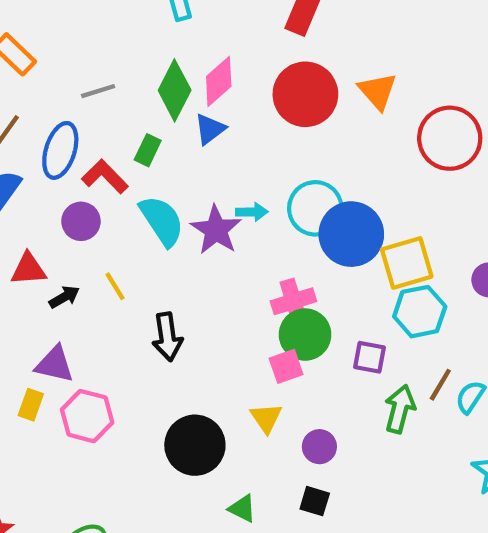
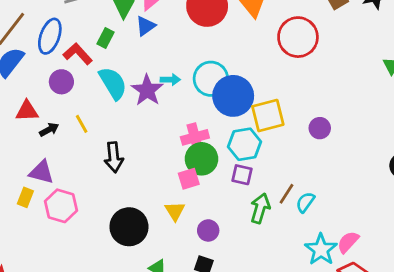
cyan hexagon: (420, 312) -> (245, 144), moved

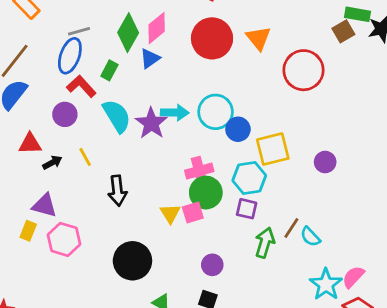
blue ellipse: (50, 36) -> (70, 56), moved
cyan arrow: (170, 80) -> (175, 113), size x1.4
blue circle: (233, 96) -> (238, 129), size x0.6
cyan semicircle: (305, 202) -> (310, 237), turned -80
yellow triangle: (175, 211) -> (170, 213), moved

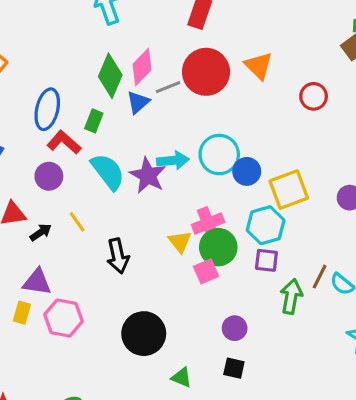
gray line: (79, 31) -> (168, 87), moved
red circle: (303, 70) -> (314, 96), size x0.6
yellow triangle: (170, 213) -> (180, 242), moved

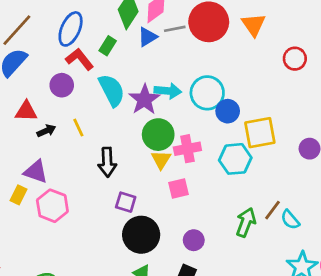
green circle: (218, 247) -> (158, 135), moved
purple square: (266, 260) -> (126, 202), moved
black circle: (144, 334) -> (141, 235), moved

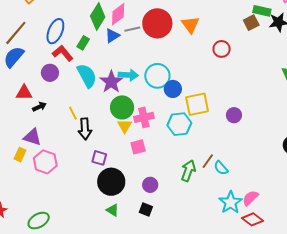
yellow line: (78, 128) -> (73, 113), moved

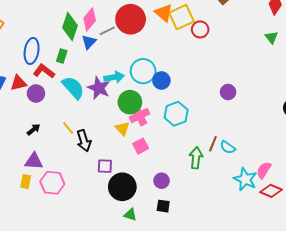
red triangle: (24, 93) -> (18, 83), moved
yellow square: (197, 104) -> (181, 17), moved
green circle: (122, 107) -> (130, 102), moved

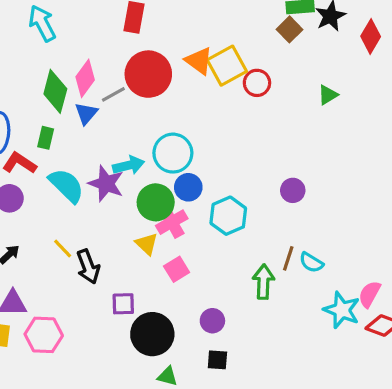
green triangle: (272, 37) -> (328, 95), moved, turned 40
blue circle: (161, 80) -> (188, 187), moved
purple circle: (228, 92) -> (293, 190), moved

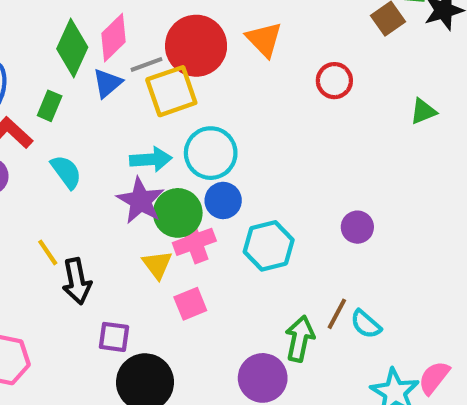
yellow square: (227, 66) -> (171, 91), moved
purple star: (106, 184) -> (141, 201), moved
cyan semicircle: (66, 185) -> (66, 172), size x0.7
purple circle: (212, 321) -> (263, 378), moved, size x1.5

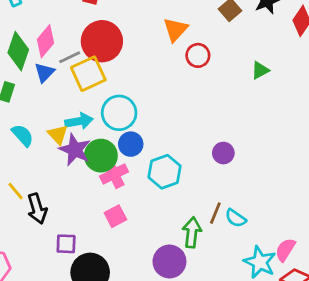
orange triangle: (264, 39) -> (176, 30), moved, turned 32
yellow triangle: (157, 265) -> (58, 135), moved

